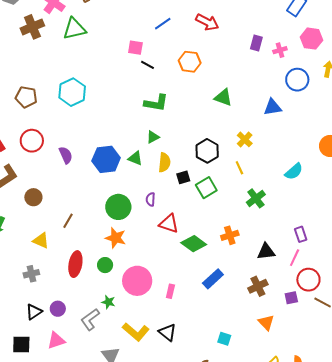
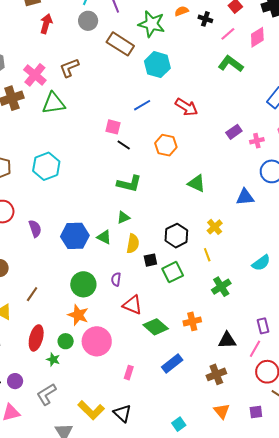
purple rectangle: (256, 43) -> (234, 132), turned 35
pink circle: (137, 281) -> (97, 341), moved
purple square: (291, 298) -> (256, 412), moved
green star: (108, 302) -> (53, 359), moved
cyan square: (224, 339) -> (179, 424), turned 32

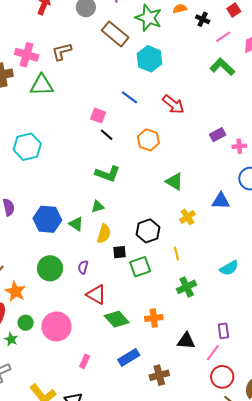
pink cross: (35, 75) -> (27, 55), turned -30
blue line: (142, 105) -> (130, 97), turned 60
yellow cross: (215, 227) -> (187, 217), moved
orange star: (78, 315) -> (15, 291), moved
brown cross: (216, 374) -> (159, 375), moved

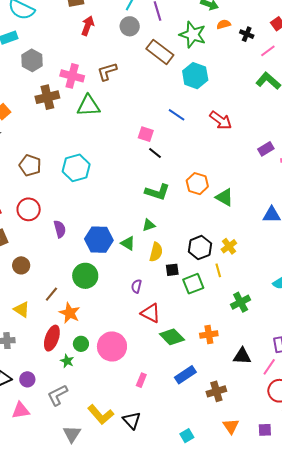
orange hexagon: (148, 140) -> (197, 184), moved
yellow cross: (187, 217) -> (229, 246), moved
yellow line: (176, 254) -> (218, 270), moved
green circle: (50, 268) -> (85, 276), moved

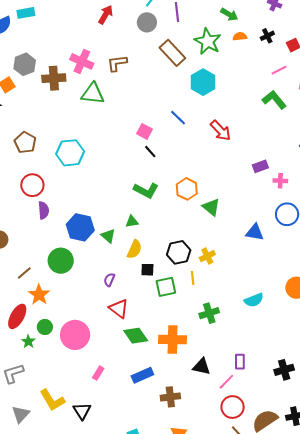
black cross: (247, 34) -> (267, 36), moved, turned 32
gray hexagon: (32, 60) -> (25, 64), moved
red circle: (29, 209) -> (32, 185), moved
orange cross: (209, 334) -> (173, 340), size x1.5

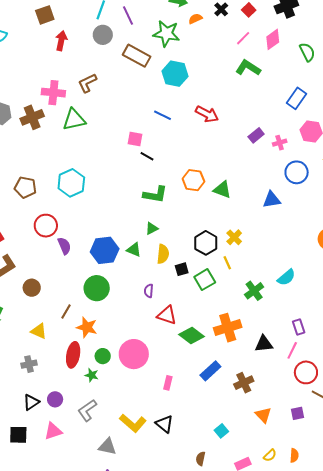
cyan semicircle: (254, 300) -> (286, 277), moved
gray triangle: (21, 414) -> (107, 447), turned -42

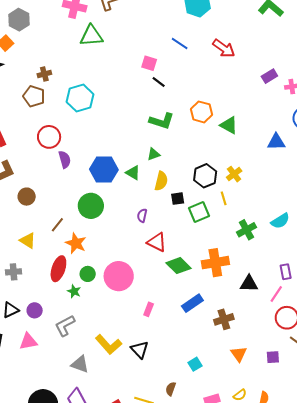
brown cross: (32, 117) -> (44, 74), moved, size x0.6

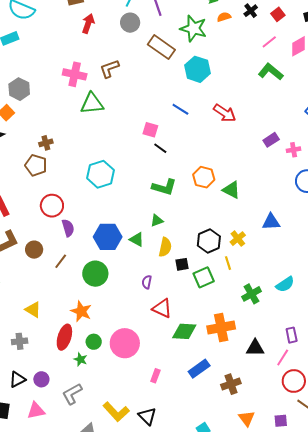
cyan hexagon: (80, 98) -> (100, 174), moved
blue triangle: (276, 142) -> (271, 222), moved
brown circle: (27, 197) -> (34, 250), moved
brown line: (57, 225) -> (61, 261), moved
green diamond: (178, 266) -> (184, 331), turned -40

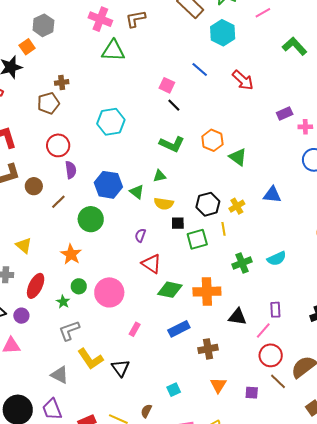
pink line: (269, 42) -> (263, 13), moved
brown pentagon: (36, 165) -> (48, 103), turned 30
yellow semicircle: (165, 247) -> (164, 204), turned 78
red ellipse: (64, 337) -> (36, 286), moved
gray L-shape: (72, 394) -> (69, 331), moved

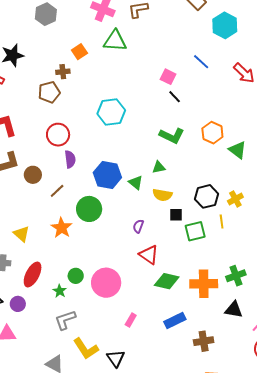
orange square: (27, 47) -> (79, 52), moved
orange star: (71, 254) -> (62, 228), moved
green cross: (242, 263) -> (236, 276), moved

